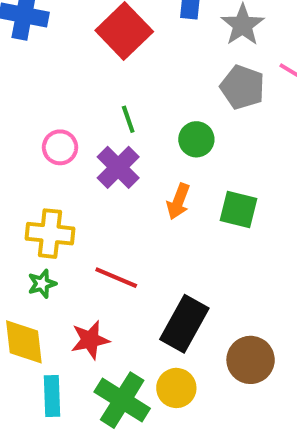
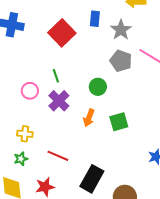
green line: (128, 119) -> (56, 76), moved
green square: (239, 209) -> (119, 122), turned -30
yellow cross: (50, 234) -> (25, 134), size x0.7

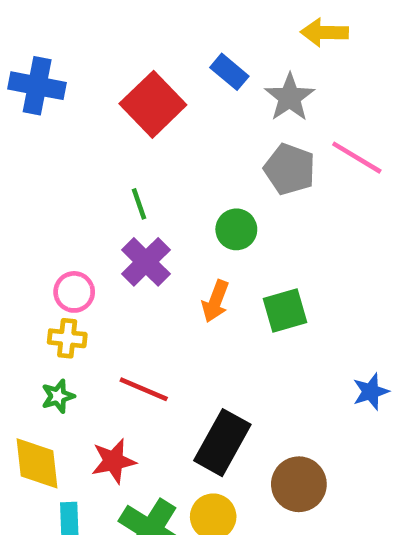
blue rectangle: (95, 19) -> (229, 72), turned -56
pink circle: (30, 91) -> (74, 292), moved

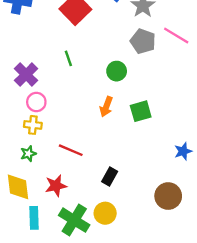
purple cross: (146, 262) -> (26, 75), moved
black rectangle: (222, 443) -> (110, 177), size x0.6
brown circle: (299, 484) -> (168, 196), moved

